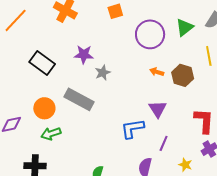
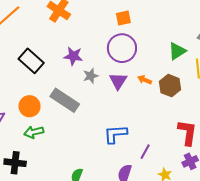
orange square: (115, 11) -> (123, 18), moved
green triangle: (184, 27) -> (177, 51), moved
purple circle: (150, 34) -> (122, 48), moved
purple triangle: (158, 109) -> (118, 81), moved

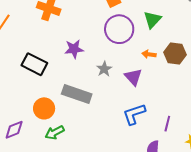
green triangle: (177, 51) -> (152, 20), moved
gray star: (91, 76) -> (104, 69), moved
purple triangle: (118, 81) -> (133, 77), moved

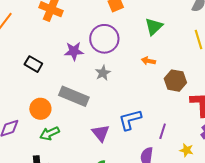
purple circle: (119, 29) -> (104, 39), moved
brown hexagon: (175, 53) -> (175, 81), moved
black rectangle: (34, 64) -> (33, 64), size x0.7
purple triangle: (133, 77) -> (101, 133), moved

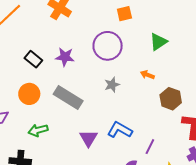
purple star: (74, 51) -> (65, 57), moved
gray star: (103, 73) -> (112, 85), moved
orange circle: (40, 109) -> (29, 94), moved
blue L-shape: (130, 120) -> (120, 130), turned 35

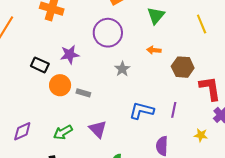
orange circle: (29, 94) -> (60, 85), moved
gray rectangle: (68, 98) -> (83, 93), size x0.5
purple triangle: (88, 138) -> (98, 129), moved
purple line: (150, 147) -> (174, 110), moved

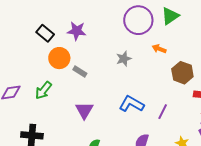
purple circle: (108, 33) -> (138, 20), moved
green arrow: (63, 132) -> (43, 90), moved, turned -36

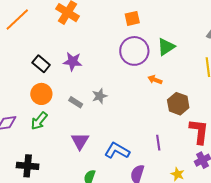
orange circle: (59, 58) -> (41, 94), moved
gray star: (124, 59) -> (100, 96), moved
blue L-shape: (131, 104) -> (117, 151), moved
purple line: (163, 112) -> (158, 143), turned -35

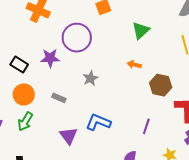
purple circle: (134, 51) -> (77, 38), moved
gray star: (100, 96) -> (90, 78), moved
purple line: (158, 143) -> (146, 126), turned 35
blue L-shape: (117, 151) -> (98, 122), moved

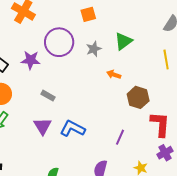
gray star: (90, 78) -> (94, 49), moved
gray rectangle: (59, 98) -> (48, 96), moved
purple triangle: (68, 136) -> (43, 126), moved

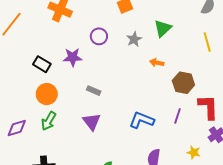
purple circle: (59, 42) -> (99, 36), size x0.6
blue L-shape: (73, 129) -> (142, 120), moved
purple line: (120, 137) -> (178, 116), moved

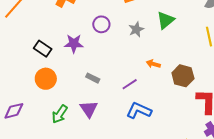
orange arrow: (157, 63) -> (153, 64), moved
purple line: (178, 116) -> (130, 84), moved, turned 35
green arrow: (49, 121) -> (60, 114), moved

